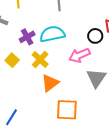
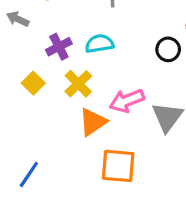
cyan semicircle: (52, 34) -> (99, 44), size x0.7
pink arrow: (79, 55) -> (127, 101), moved

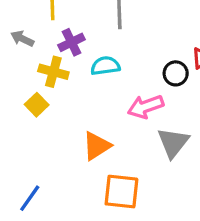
purple cross: (59, 47) -> (72, 42), moved
yellow cross: (78, 84) -> (53, 72), moved, turned -32
pink arrow: (127, 101) -> (146, 107), moved

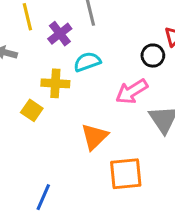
purple cross: (72, 42) -> (60, 34), moved
yellow cross: (53, 72) -> (55, 83), moved

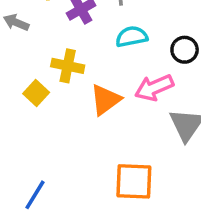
cyan semicircle: (87, 62) -> (132, 37), moved
orange triangle: (94, 137) -> (105, 100), moved

